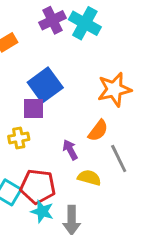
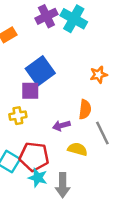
orange star: (114, 89) -> (99, 75), size x0.6
orange semicircle: (98, 131) -> (85, 109), turned -30
purple arrow: (70, 150) -> (61, 126), turned -77

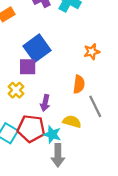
yellow cross: (18, 116) -> (16, 90), turned -35
purple arrow: (61, 126) -> (45, 103), moved, turned -63
cyan star: (38, 178) -> (52, 134), moved

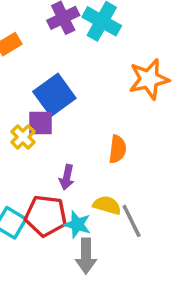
orange star: (92, 52) -> (149, 79), moved, size x1.6
yellow cross: (16, 90) -> (23, 137), moved
gray line: (95, 106) -> (132, 221), moved

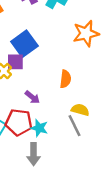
purple arrow: (67, 177) -> (32, 97), turned -63
yellow semicircle: (107, 205) -> (80, 110), moved
gray arrow: (86, 256) -> (34, 154), moved

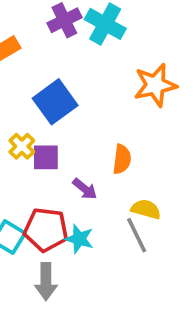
purple square: (15, 62) -> (46, 157), moved
purple arrow: (32, 97) -> (85, 189), moved
gray arrow: (34, 154) -> (46, 282), moved

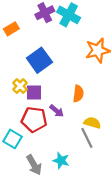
red pentagon: (46, 230) -> (34, 120), moved
cyan star: (79, 239) -> (61, 161), moved
gray arrow: (46, 282) -> (34, 165), turned -30

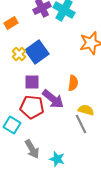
yellow cross: (20, 86) -> (19, 54), moved
purple arrow: (57, 111) -> (53, 99), size x1.6
cyan star: (61, 161) -> (57, 159), moved

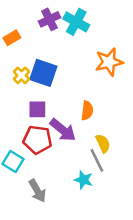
blue square: (37, 52) -> (43, 73), turned -35
yellow semicircle: (86, 110) -> (103, 143), turned 49
cyan star: (57, 159) -> (83, 180), moved

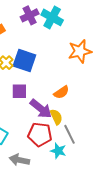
orange semicircle: (87, 111) -> (61, 92), turned 49
red pentagon: (37, 140) -> (40, 134), moved
yellow semicircle: (103, 143) -> (56, 117), moved
gray arrow: (37, 191) -> (19, 160), turned 132

